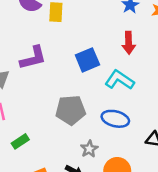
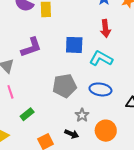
blue square: (87, 60) -> (74, 45), turned 30

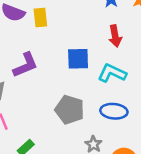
gray pentagon: (65, 86) -> (69, 110), turned 30

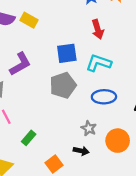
yellow rectangle: (40, 17) -> (29, 20), turned -49
gray pentagon: (69, 110) -> (63, 85), moved, turned -30

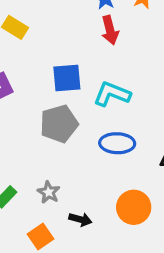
red arrow: (98, 29) -> (110, 30), moved
gray star: (89, 128) -> (49, 192), moved

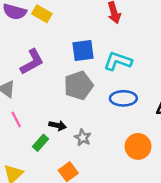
gray star: (49, 192) -> (83, 138), moved
black arrow: (80, 219) -> (58, 125), moved

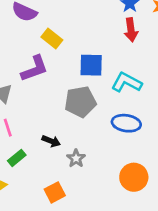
yellow rectangle: (42, 14) -> (52, 38), moved
green rectangle: (41, 143) -> (17, 158), moved

